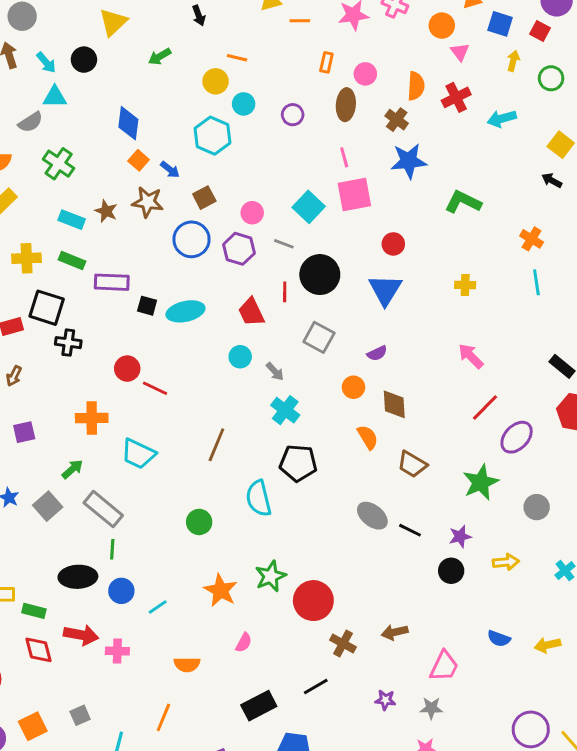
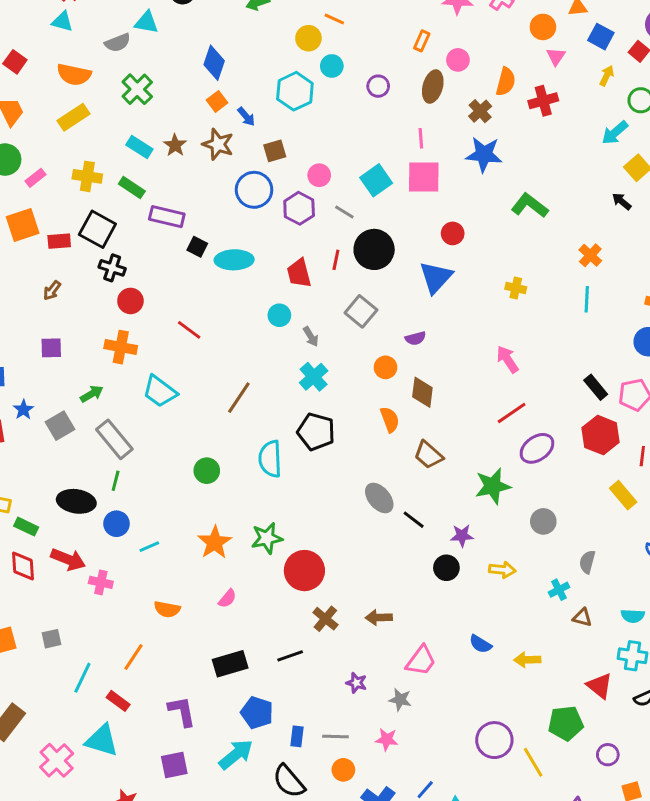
cyan arrow: (502, 119) -> (615, 133), moved, turned -36
red circle: (127, 369) -> (130, 301), moved

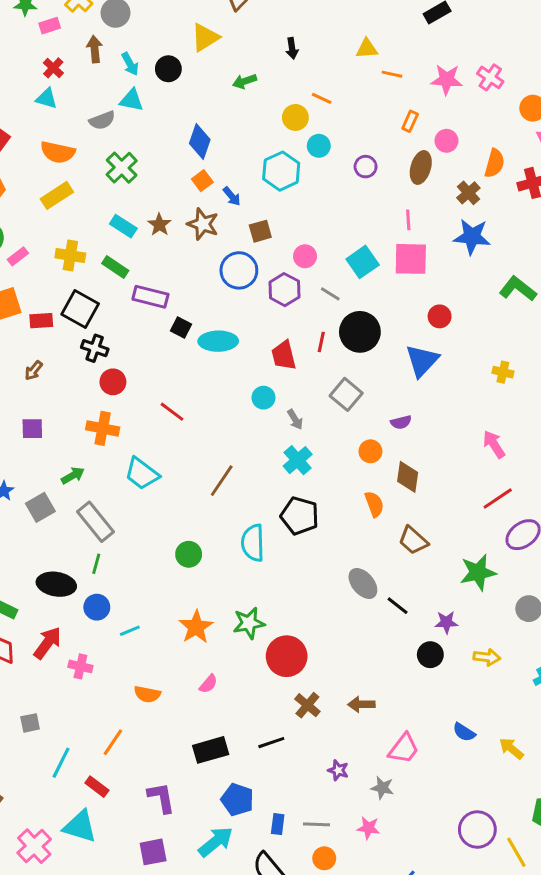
red arrow: (68, 559) -> (48, 643), turned -76
yellow arrow: (527, 660) -> (511, 749), turned 40

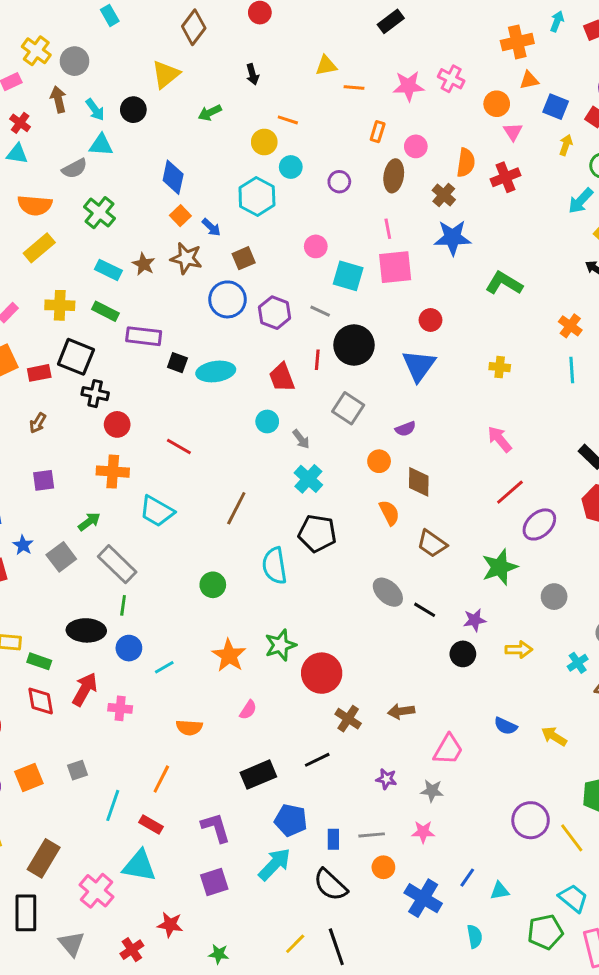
pink circle: (305, 256) -> (316, 246), moved
cyan square: (363, 262) -> (348, 276), turned -32

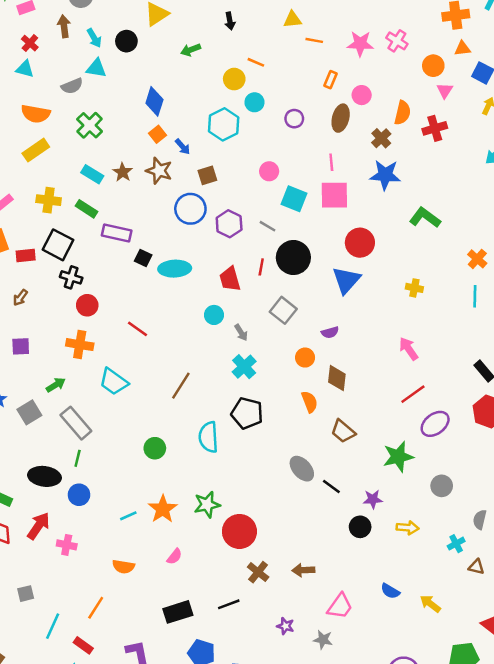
red circle: (431, 320) -> (360, 243), size x1.5
cyan line: (164, 667) -> (128, 516), moved

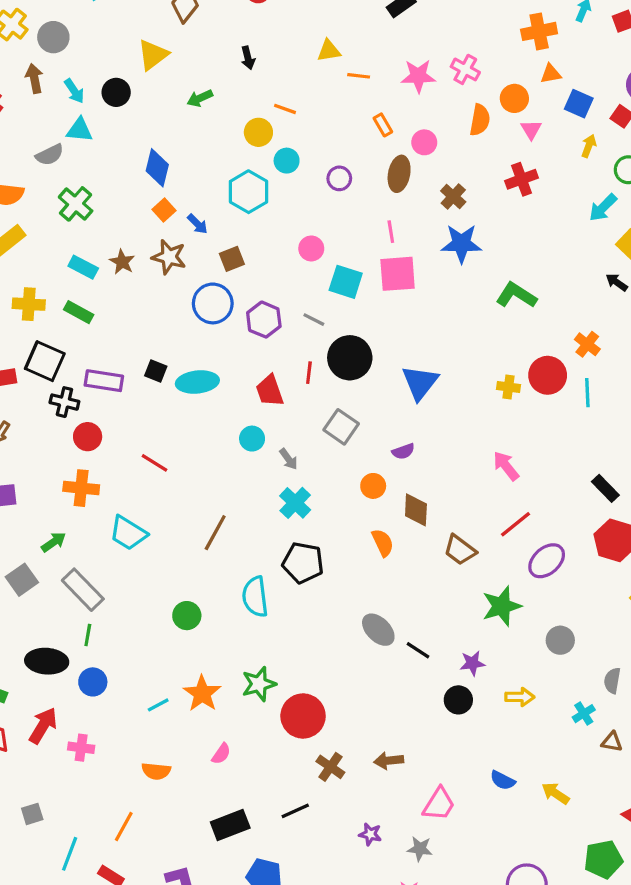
orange rectangle: (331, 80) -> (383, 125), turned -49
orange semicircle: (402, 113) -> (480, 120), moved
purple rectangle: (117, 233) -> (104, 381), moved
red circle: (360, 243) -> (548, 375), moved
brown trapezoid: (343, 431) -> (460, 550), moved

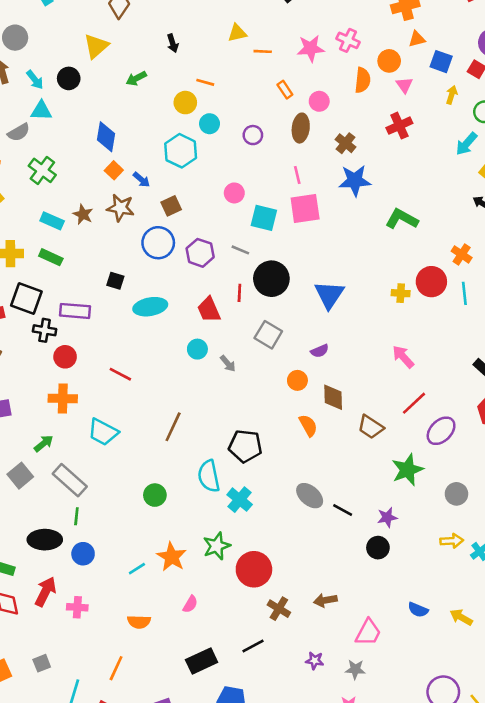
black square: (156, 371) -> (115, 281), moved
cyan cross: (295, 503) -> (240, 500), moved
yellow arrow: (520, 697) -> (452, 541), moved

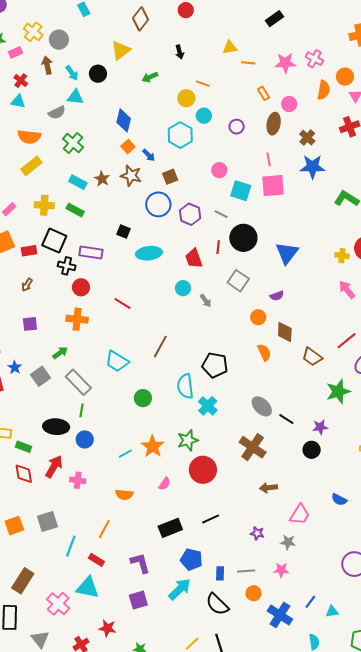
pink arrow: (403, 357) -> (347, 290), moved
cyan trapezoid: (103, 432) -> (117, 361), moved
red circle: (254, 569) -> (203, 470), moved
brown cross: (279, 609) -> (253, 447), moved, size x1.5
gray square: (42, 663) -> (47, 521), size x1.5

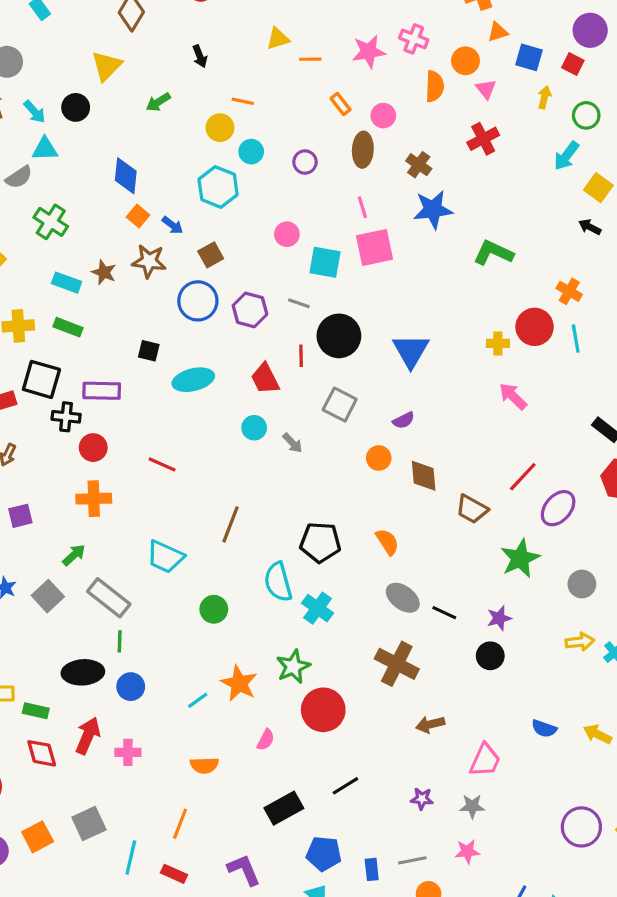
orange semicircle: (264, 352) -> (387, 542), moved

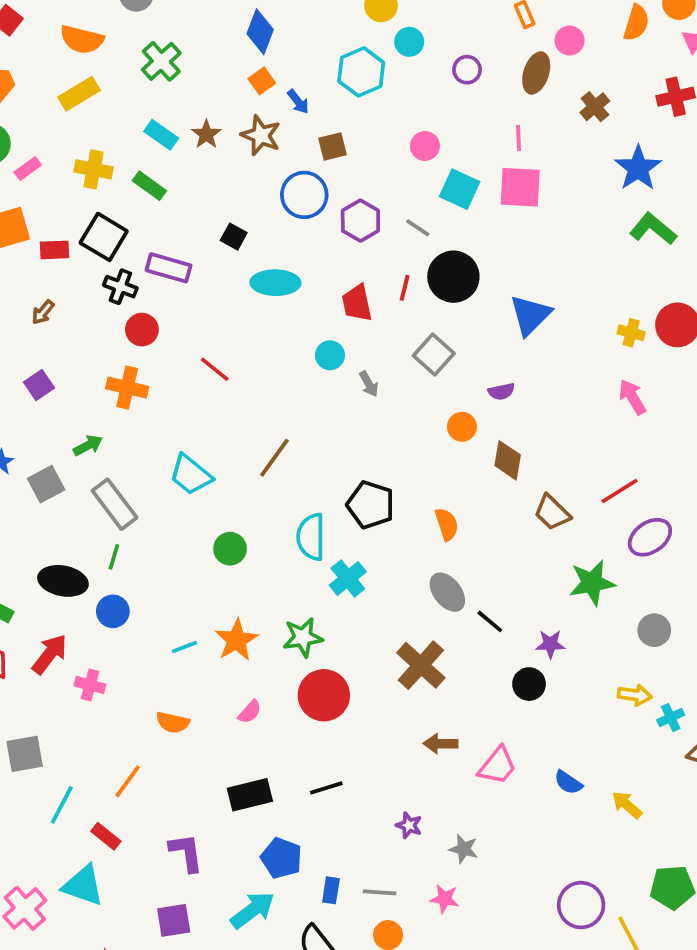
blue star: (433, 210) -> (638, 168), moved, turned 30
purple square: (20, 516) -> (39, 385), turned -35
pink trapezoid: (485, 760) -> (497, 766), moved

